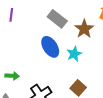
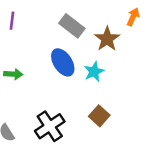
green arrow: (12, 76) -> (13, 74), moved

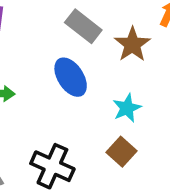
cyan star: (94, 72) -> (127, 108), moved
black cross: (50, 126) -> (52, 166), turned -32

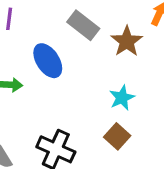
blue ellipse: (71, 77) -> (48, 61), moved

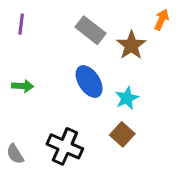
blue ellipse: (48, 61) -> (89, 82), moved

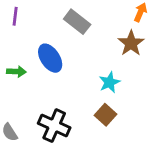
brown star: (131, 45) -> (131, 43), moved
blue ellipse: (89, 82) -> (50, 58), moved

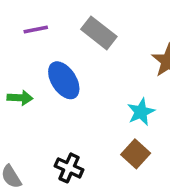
purple line: (15, 16) -> (36, 29), moved, turned 72
black cross: (54, 126) -> (69, 168), size x0.7

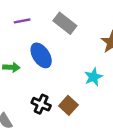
brown square: (136, 154) -> (68, 105), moved
black cross: (69, 168) -> (41, 104), moved

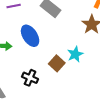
brown square: (68, 105) -> (57, 63), moved

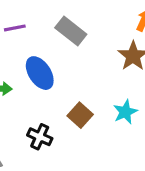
cyan star: (75, 54) -> (125, 112), moved

